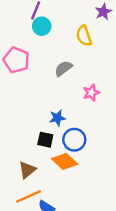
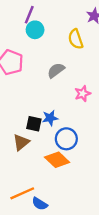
black square: (45, 140) -> (34, 124), moved
brown triangle: (27, 170) -> (21, 142), moved

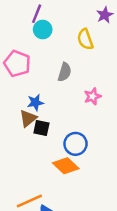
gray semicircle: (56, 70) -> (65, 72), turned 144
blue star: (50, 118) -> (35, 102), moved
brown triangle: (21, 142) -> (28, 118), moved

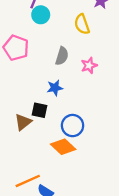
pink star: (93, 96) -> (89, 65), moved
blue star: (35, 102) -> (55, 88), moved
brown triangle: (28, 118) -> (23, 122), moved

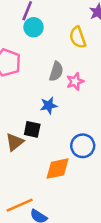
pink star: (89, 65) -> (75, 81), moved
blue circle: (73, 126) -> (83, 146), moved
orange diamond: (63, 147) -> (57, 169), turned -55

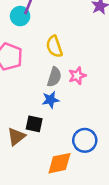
cyan circle: (34, 27) -> (20, 16), moved
yellow semicircle: (78, 37) -> (54, 46), moved
gray semicircle: (56, 71) -> (54, 77), moved

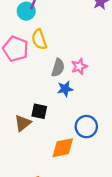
yellow semicircle: (54, 46) -> (39, 39), moved
blue star: (51, 100) -> (65, 89), moved

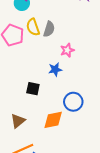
gray semicircle: (58, 68) -> (49, 29), moved
brown triangle: (23, 123) -> (18, 121), moved

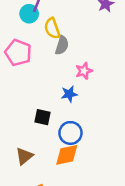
yellow semicircle: (33, 27) -> (52, 28), moved
blue circle: (73, 102) -> (70, 133), moved

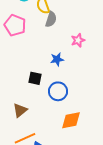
pink star: (84, 71) -> (78, 40), moved
orange diamond: (67, 155) -> (71, 120), moved

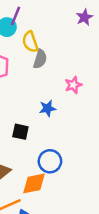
blue circle: (58, 91) -> (50, 161), moved
orange diamond: (71, 120) -> (34, 183), moved

